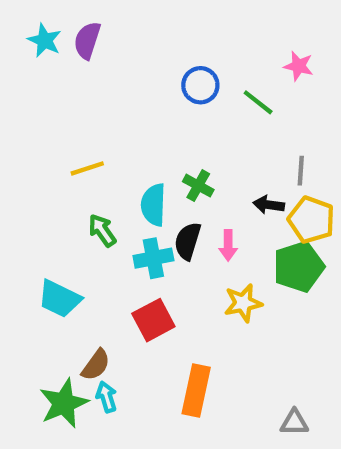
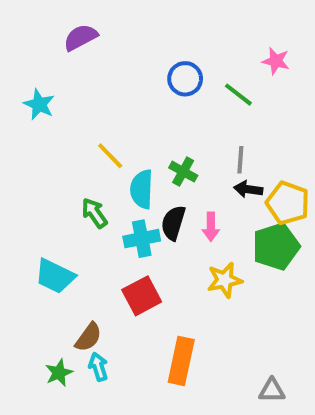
cyan star: (45, 40) -> (39, 104), moved
purple semicircle: (87, 40) -> (81, 37), turned 44
yellow line: (87, 168) -> (110, 156), moved, turned 64
gray line: (301, 171) -> (240, 160), moved
green star: (64, 403) -> (59, 373), size x0.6

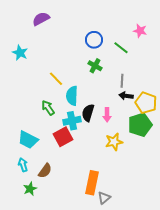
green cross: (183, 172) -> (95, 66), moved
red square: (142, 296) -> (63, 137), moved
cyan arrow: (98, 367) -> (23, 165), moved
gray triangle: (272, 390) -> (104, 198), moved, turned -40

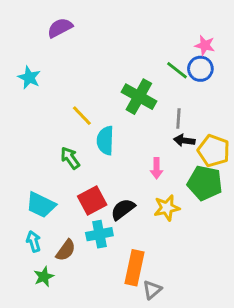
blue circle: (94, 40) -> (200, 69), moved
green cross: (95, 66) -> (139, 97), size x1.6
black semicircle: (88, 113) -> (123, 209), moved, turned 36
cyan cross: (72, 121) -> (99, 234), moved
green pentagon: (140, 125) -> (205, 183), turned 30

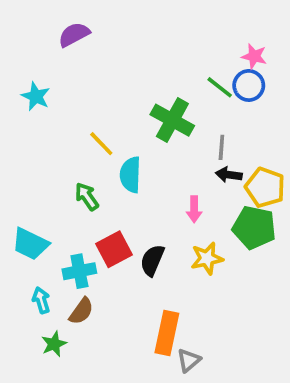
cyan trapezoid: (41, 205) -> (30, 244), moved
black semicircle: (123, 209) -> (152, 260), turned -30
cyan cross: (99, 234) -> (79, 271), moved

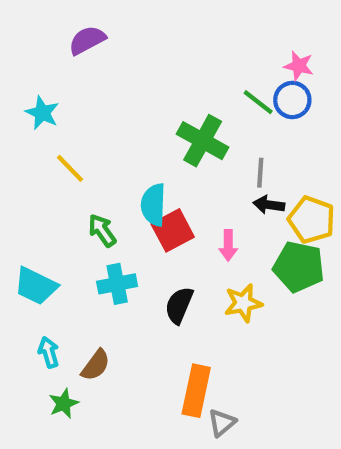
yellow line: (101, 144) -> (70, 168), moved
red square: (114, 249) -> (173, 230), moved
cyan cross: (79, 271) -> (117, 284), moved

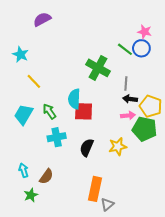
red square: (173, 230) -> (84, 111), turned 30
pink arrow: (228, 245) -> (128, 115), moved, turned -96
cyan trapezoid: (36, 286) -> (24, 114), moved, turned 95

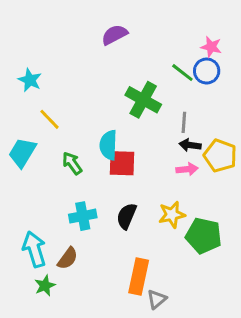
purple semicircle: (42, 19) -> (114, 35), moved
cyan trapezoid: (24, 114) -> (22, 153), moved
green pentagon: (145, 129) -> (204, 236), moved
cyan cross: (57, 137) -> (83, 216), moved
cyan arrow: (24, 170) -> (34, 249), size x1.6

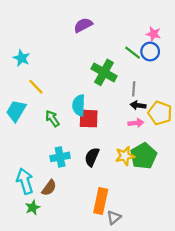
green pentagon: (204, 236) -> (144, 156), moved, turned 30

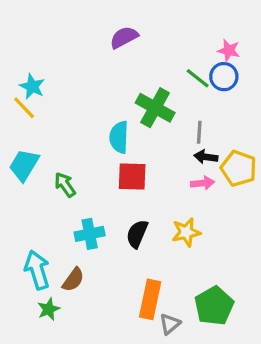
yellow line: (36, 87) -> (24, 108), moved
cyan semicircle: (79, 105) -> (119, 137), moved
green arrow: (52, 119) -> (65, 185), moved
green pentagon: (144, 156) -> (214, 306), moved

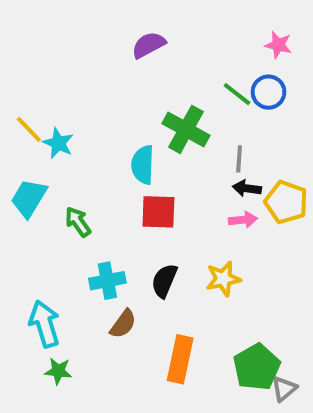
pink star: (229, 50) -> (278, 45), moved
cyan star: (32, 86) -> (58, 143), moved
brown semicircle: (73, 280) -> (123, 324), moved
green star: (49, 309) -> (58, 371), turned 30
gray triangle: (170, 324) -> (284, 389), moved

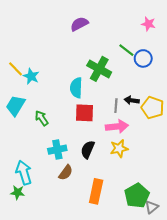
blue circle: (268, 92) -> (143, 58), moved
gray line: (239, 159) -> (116, 106), moved
pink arrow: (243, 220) -> (117, 126), moved, size x1.5
green star: (58, 371) -> (18, 192), moved

